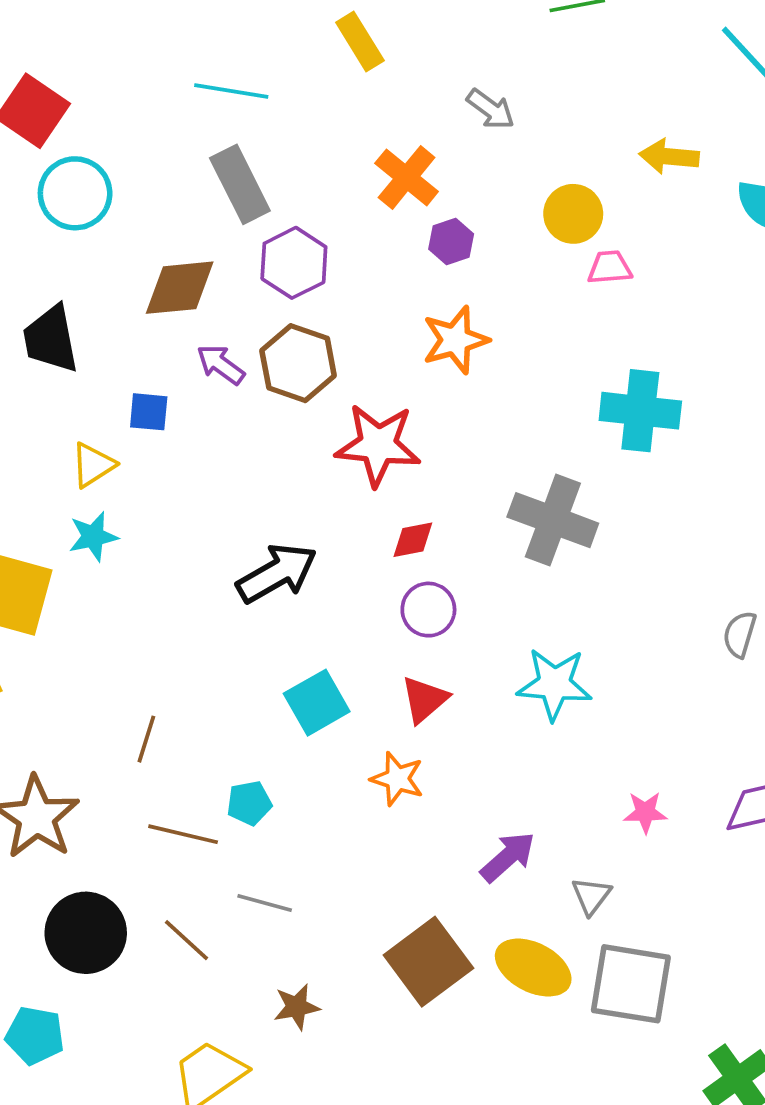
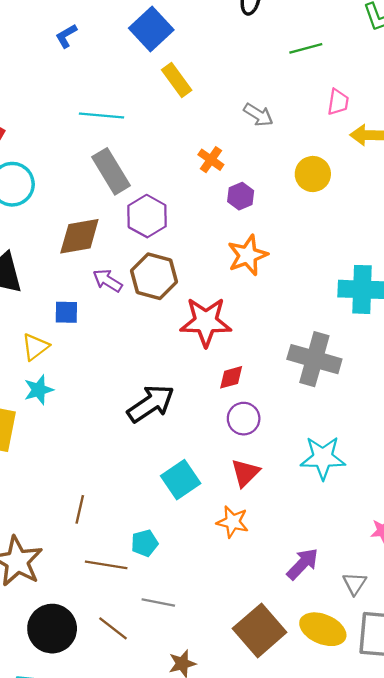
orange cross: (407, 177) -> (211, 160), size x0.7
pink trapezoid: (610, 267) -> (338, 102), moved, turned 108

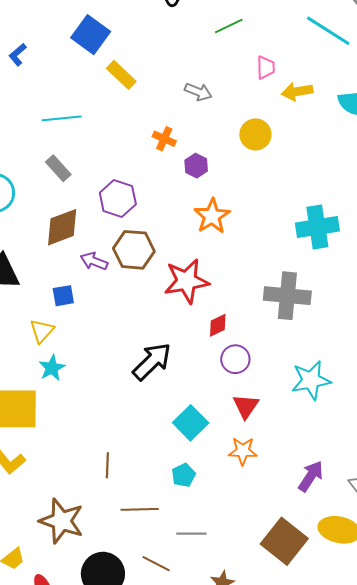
gray rectangle: (111, 171) -> (58, 168), moved, size x0.7
cyan pentagon: (145, 543) -> (183, 475), moved

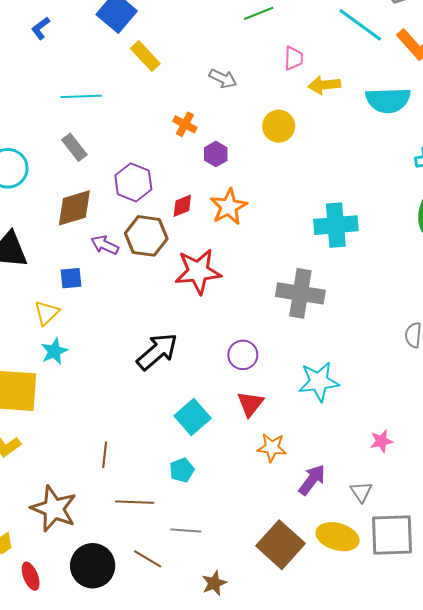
red diamond: (218, 325) -> (182, 206), moved
orange star: (243, 451) -> (272, 448), moved

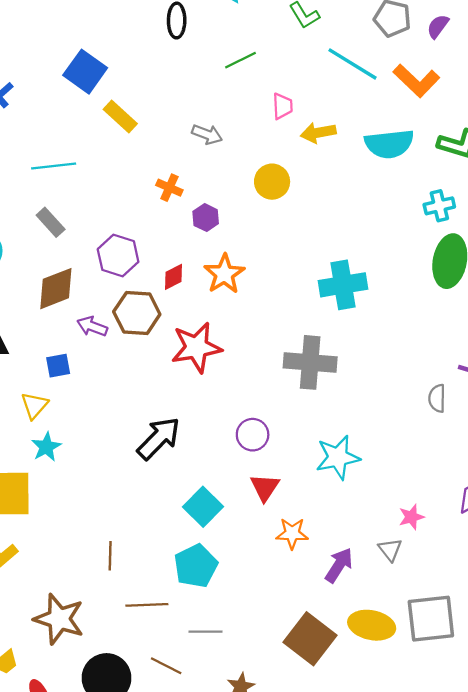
cyan pentagon: (182, 470) -> (196, 566), size x1.6
gray triangle: (361, 492) -> (390, 550), moved

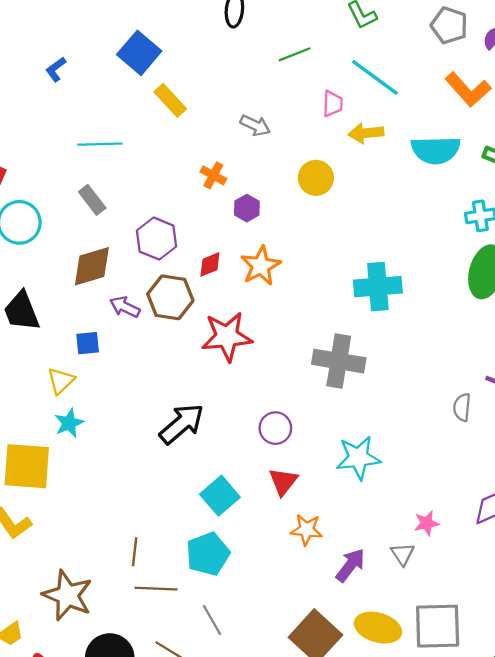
cyan line: (352, 64) -> (375, 77), moved
brown line: (110, 556) -> (135, 552), moved
gray line: (205, 632) -> (212, 620), turned 56

